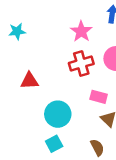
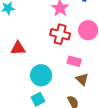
red cross: (81, 63) -> (60, 34), turned 30

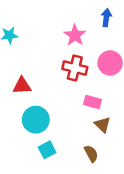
cyan circle: (41, 75) -> (36, 120), moved

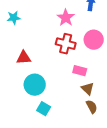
cyan square: (47, 150) -> (44, 109), turned -32
brown semicircle: (91, 154) -> (92, 107), moved

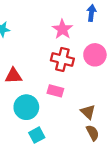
pink rectangle: (80, 71) -> (55, 91), moved
cyan square: (44, 109) -> (37, 135), turned 32

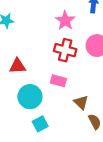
brown triangle: (88, 112) -> (81, 102), moved

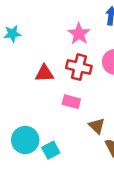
red triangle: (17, 66) -> (44, 73), moved
cyan circle: (30, 97) -> (25, 140), moved

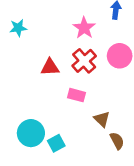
red cross: (79, 67) -> (84, 61), turned 35

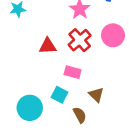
brown semicircle: (117, 141) -> (80, 115), moved
cyan square: (56, 143) -> (59, 95), moved, turned -35

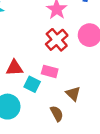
red triangle: (48, 46) -> (15, 68), moved
cyan square: (59, 95) -> (32, 84), moved

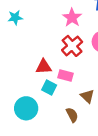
red triangle: (15, 68) -> (44, 67), moved

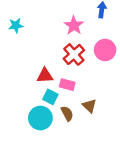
cyan circle: (26, 108) -> (40, 118), moved
brown semicircle: (72, 115) -> (67, 114), moved

